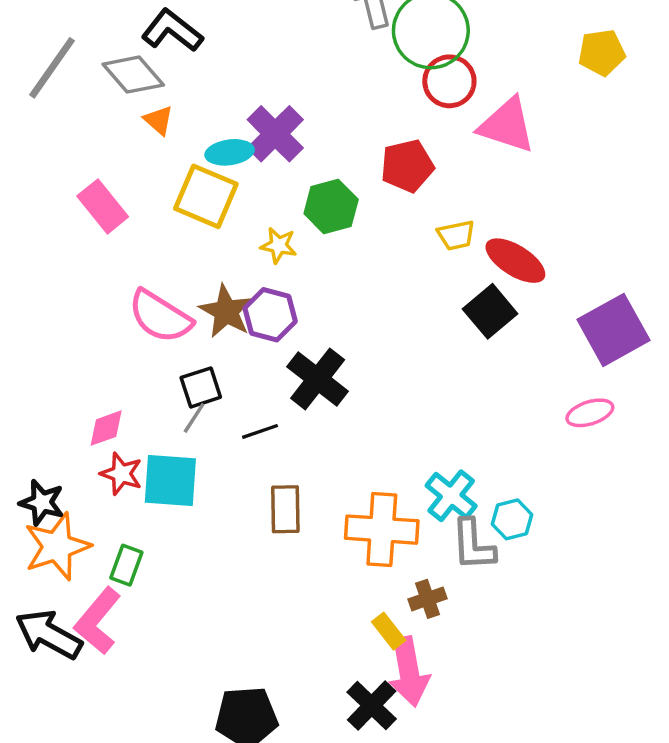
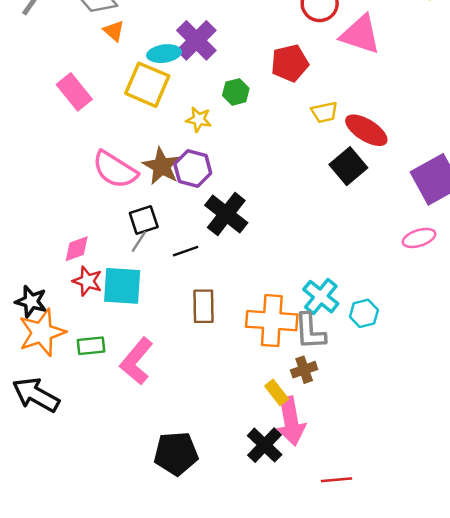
green hexagon: (331, 206) -> (236, 92), size x0.7
gray L-shape: (473, 545) -> (310, 331), moved
green rectangle: (126, 565) -> (91, 346), turned 64
pink L-shape: (98, 621) -> (136, 361), moved

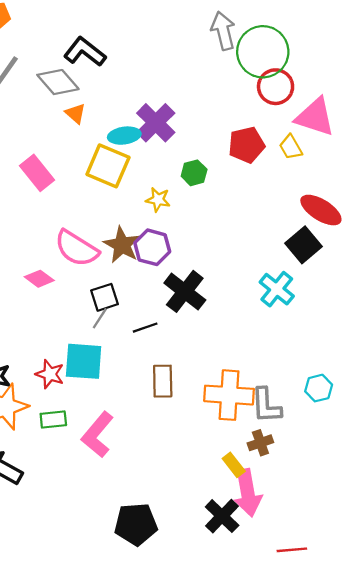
yellow trapezoid: (324, 112) -> (291, 147), moved, turned 72
pink diamond: (77, 249) -> (39, 279), moved, turned 56
red star: (87, 281) -> (50, 374), moved
cyan cross: (321, 297) -> (277, 289), moved

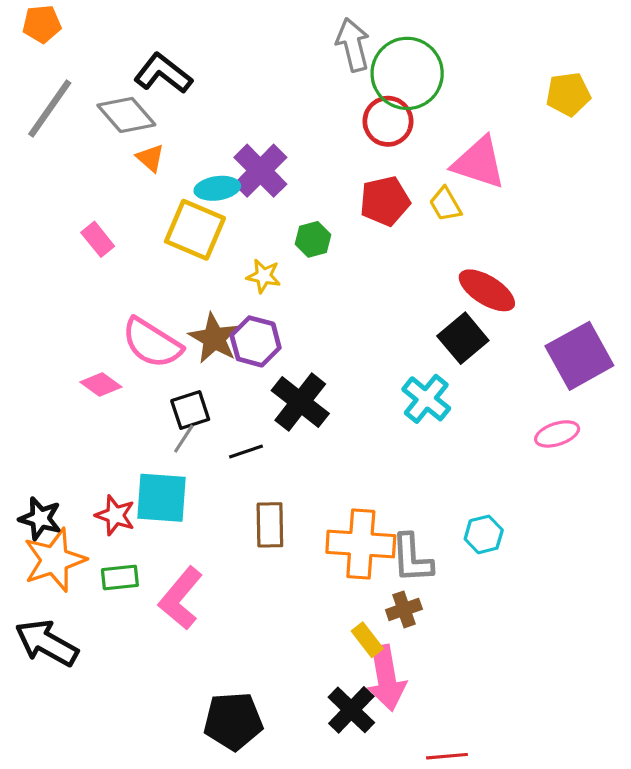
red circle: (276, 87) -> (388, 121), moved
pink rectangle: (37, 173) -> (98, 239), size x0.7

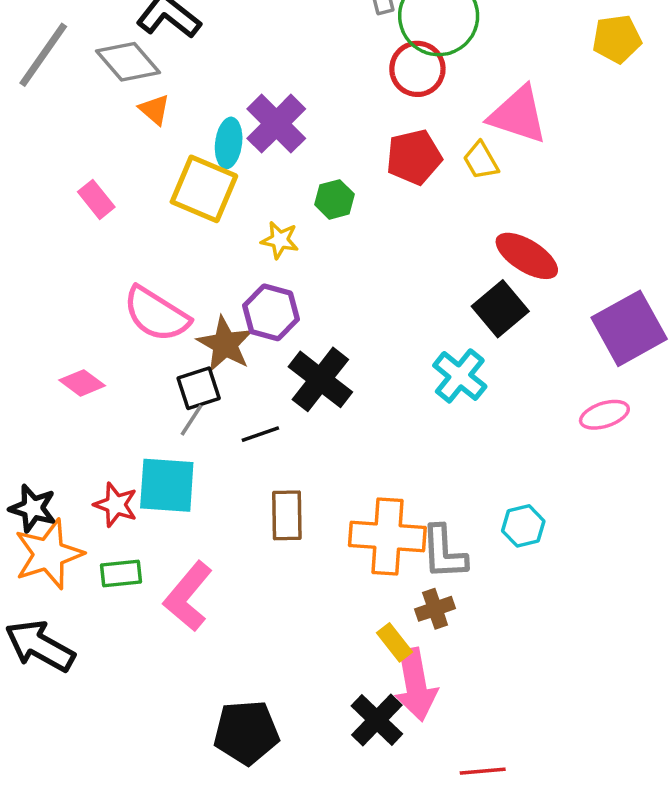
cyan ellipse: (217, 188) -> (229, 143), turned -75
brown star: (214, 338) -> (225, 344), moved
pink diamond: (101, 384) -> (82, 383), moved

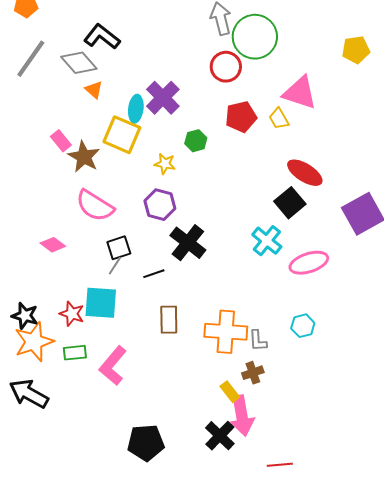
red circle: (417, 69) -> (226, 67), moved
brown star: (225, 344) -> (84, 157), moved
pink ellipse: (604, 415) -> (309, 263), moved, size x1.4
gray L-shape: (444, 552) -> (258, 341), size x0.7

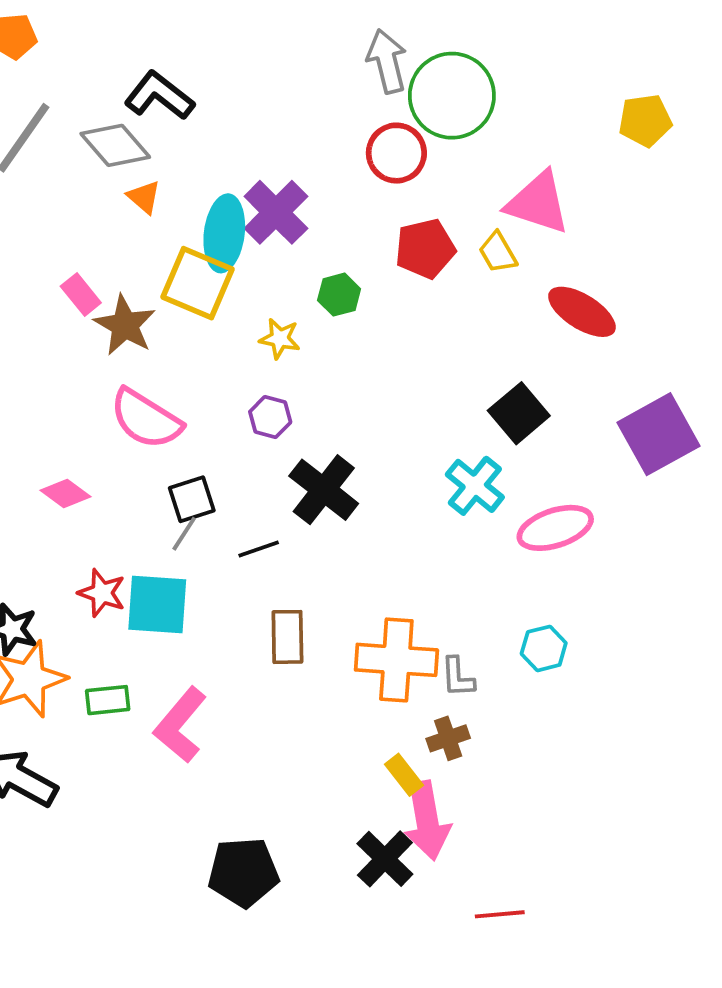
cyan ellipse: (136, 109) -> (224, 233), size x1.4
red ellipse: (305, 173) -> (582, 312), moved
purple hexagon: (160, 205) -> (270, 417), size x0.7
red star: (72, 314) -> (102, 593), moved

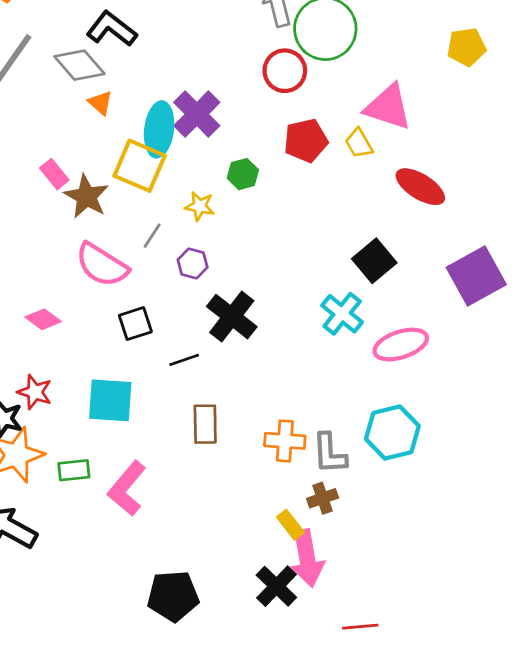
gray line: (184, 534) -> (152, 236), moved
red star: (102, 593) -> (35, 392), moved
cyan hexagon: (544, 648) -> (392, 433), size x1.6
orange cross: (396, 660) -> (285, 441), size x0.7
gray L-shape: (458, 677) -> (330, 453), size x1.4

